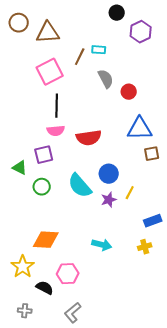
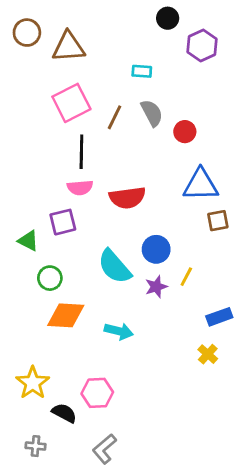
brown line: (80, 57) -> (114, 117), moved
green circle: (42, 187) -> (50, 278), moved
orange diamond: (46, 240) -> (66, 315), moved
cyan arrow: (102, 245) -> (119, 331), moved
yellow cross: (145, 247) -> (208, 354), turned -32

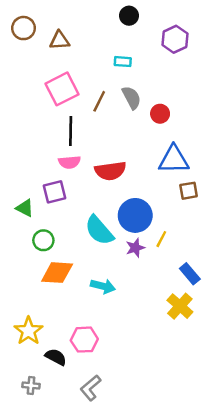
black circle: (168, 18) -> (129, 16), moved
brown triangle: (69, 47) -> (60, 40), size x0.7
blue circle: (156, 249) -> (135, 215), size x1.4
blue rectangle: (219, 317) -> (190, 274), turned 70
yellow cross: (208, 354) -> (180, 306), size x1.5

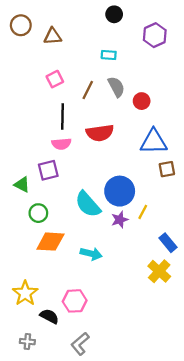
pink square: (62, 89) -> (55, 79), size x0.6
red semicircle: (110, 171) -> (100, 133), moved

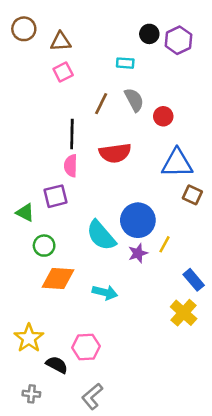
black circle: (114, 14) -> (149, 34), moved
pink square: (55, 79) -> (63, 72), moved
pink semicircle: (61, 144) -> (71, 166), turned 96
brown square: (167, 169) -> (192, 195), turned 35

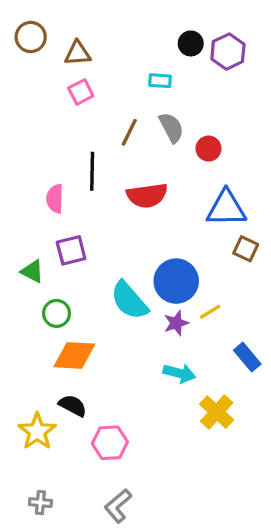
pink semicircle: (71, 166) -> (55, 199), moved
yellow line: (165, 244) -> (210, 312), turned 30
cyan arrow: (105, 292) -> (179, 373), moved
yellow cross: (184, 313) -> (217, 412), moved
black semicircle: (57, 365) -> (73, 406), moved

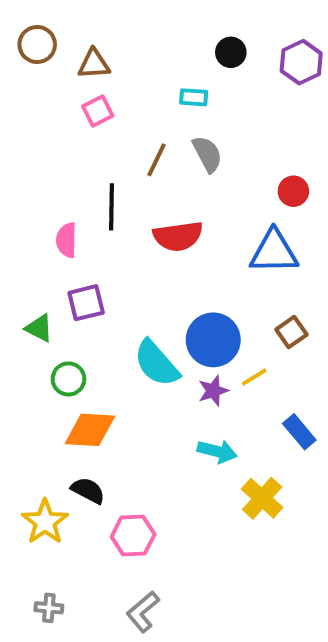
purple hexagon: (228, 52) -> (301, 62), moved
red circle: (209, 149) -> (293, 191), moved
brown square: (246, 249) -> (291, 332), moved, turned 30

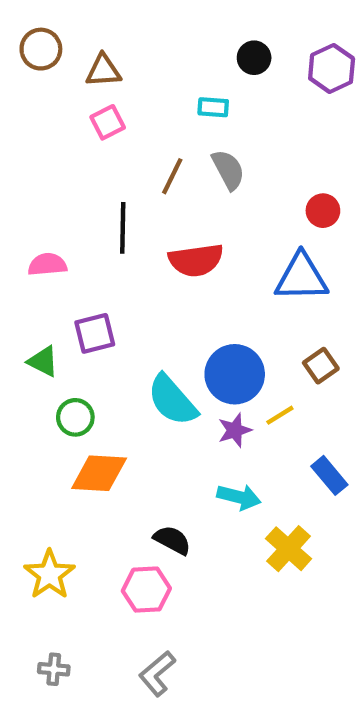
pink semicircle: (67, 240) -> (47, 264), moved, turned 84
black semicircle: (88, 490) -> (172, 540), moved

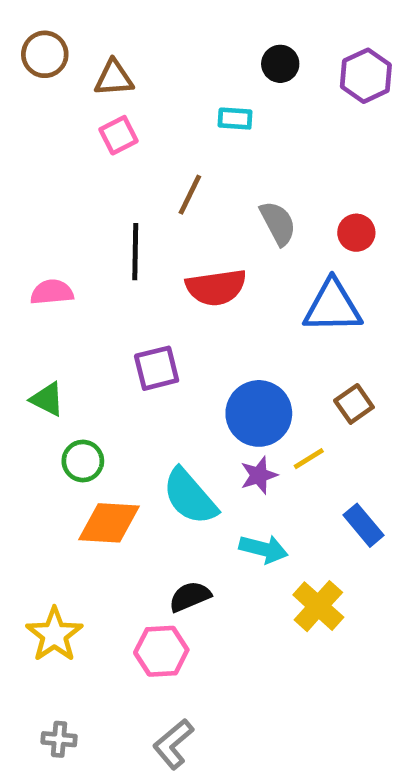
gray semicircle: (228, 170) -> (278, 223), moved
purple square: (95, 333) -> (157, 368), moved
cyan semicircle: (172, 400) -> (190, 497), moved
black semicircle: (172, 540) -> (190, 597), turned -51

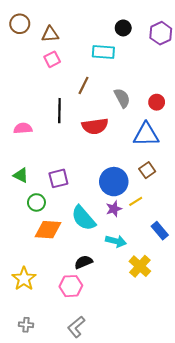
cyan rectangle: (235, 119) -> (103, 52), size x1.5
purple square: (157, 368) -> (58, 178), moved
brown square: (354, 404) -> (147, 170), moved

